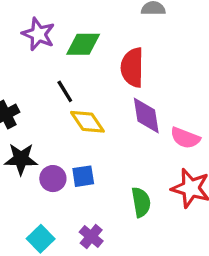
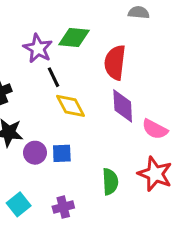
purple star: (38, 34) -> (38, 48), moved
purple cross: (91, 236) -> (63, 207), turned 30

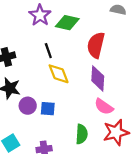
purple star: (38, 48) -> (40, 15), moved
pink semicircle: (155, 129) -> (104, 107), moved
red star: (155, 174) -> (116, 132), turned 30

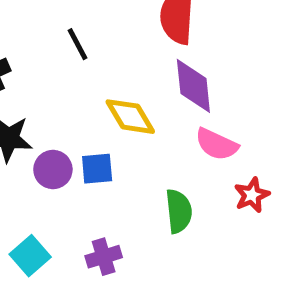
yellow diamond: (59, 74) -> (130, 117), moved
red star: (116, 132) -> (252, 195), size x0.6

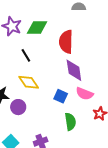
yellow diamond: (130, 117) -> (29, 82), moved
blue square: (97, 169) -> (61, 96), moved, turned 32

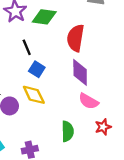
yellow diamond: (29, 82) -> (34, 95), moved
blue square: (61, 96) -> (37, 69), moved

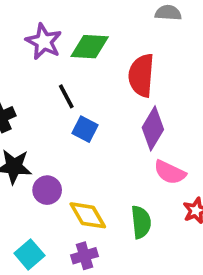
purple diamond: (80, 72) -> (153, 128), turned 36
yellow diamond: (34, 95) -> (88, 215), moved

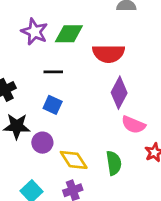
red semicircle: (141, 75) -> (109, 53), turned -92
black line: (66, 96) -> (53, 72), turned -60
blue square: (85, 129) -> (53, 105), moved

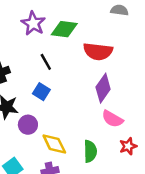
black line: (53, 72) -> (46, 62), turned 54

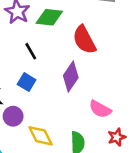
red semicircle: (98, 51) -> (84, 40), turned 56
purple diamond: (103, 88) -> (71, 77), moved

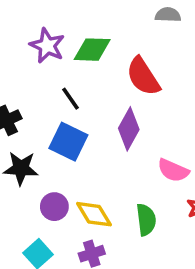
blue square: (27, 82) -> (68, 142), size x1.5
purple circle: (13, 116) -> (54, 207), moved

